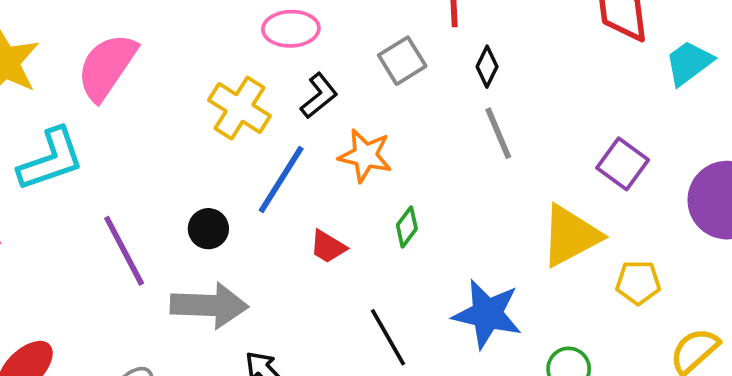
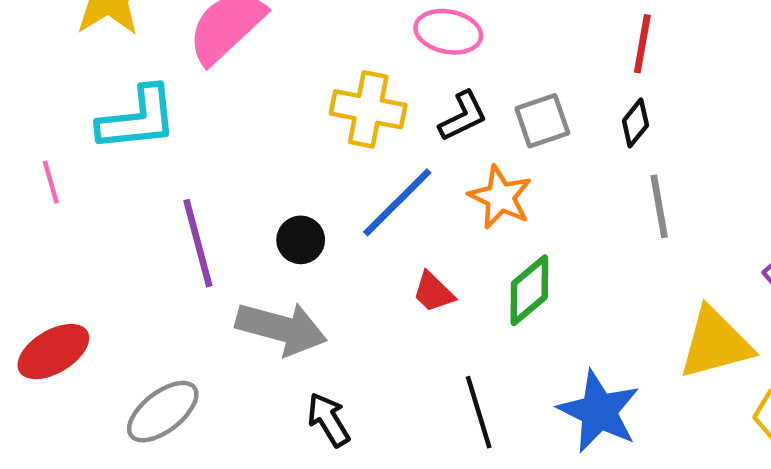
gray square: (402, 61) -> (542, 121), moved
black diamond: (487, 67) -> (635, 123), moved
yellow cross: (239, 108) -> (368, 109), turned -34
green diamond: (407, 227) -> (529, 290), size x1.5

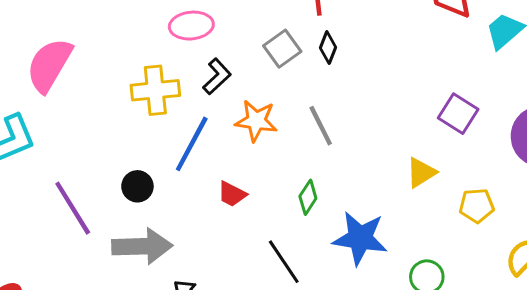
gray square: (542, 121) -> (282, 49), moved
gray line: (659, 206) -> (321, 126), moved
green diamond: (529, 290) -> (308, 197), moved, size x0.7
yellow triangle: (715, 343) -> (421, 173), size x0.6

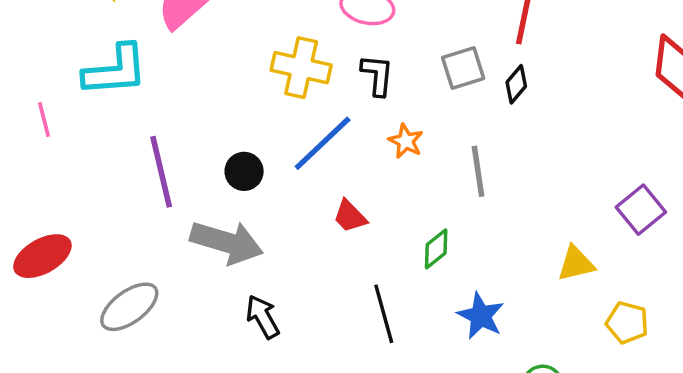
black L-shape: (217, 76) -> (377, 75), turned -60
orange star: (256, 121) -> (406, 141), size x0.7
blue star: (360, 238) -> (481, 316), size x0.7

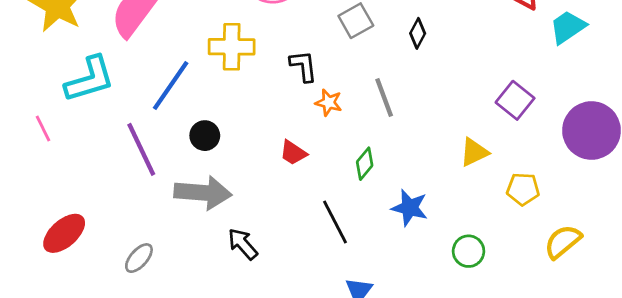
black L-shape: (377, 75) -> (303, 66), moved
black diamond: (516, 84) -> (418, 33), moved
orange star: (406, 141) -> (329, 103), moved
blue line: (323, 143) -> (171, 86), moved
gray ellipse: (129, 307) -> (139, 258), size x0.7

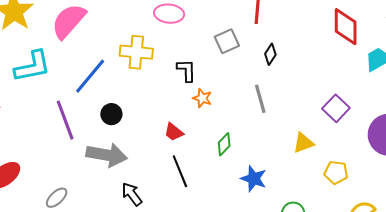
gray line: (384, 97) -> (260, 99), moved
black line: (335, 222) -> (180, 171), moved

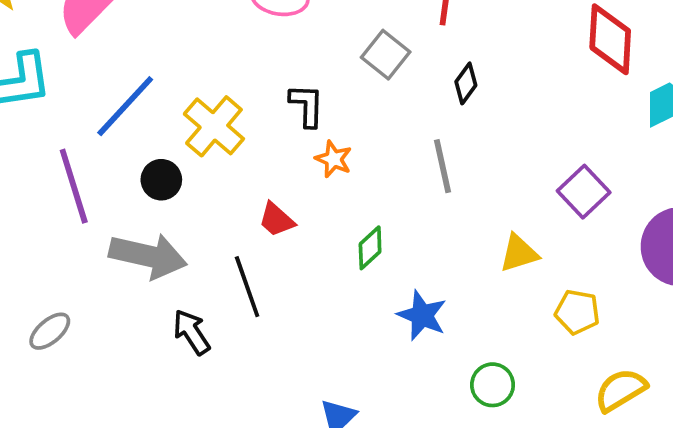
gray square: (227, 41) -> (386, 55), turned -30
yellow cross: (136, 52) -> (214, 126), moved, turned 32
black line: (180, 171) -> (247, 287), moved

